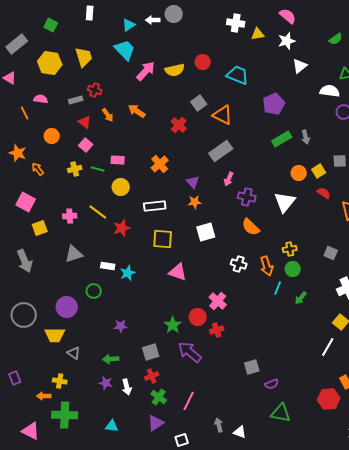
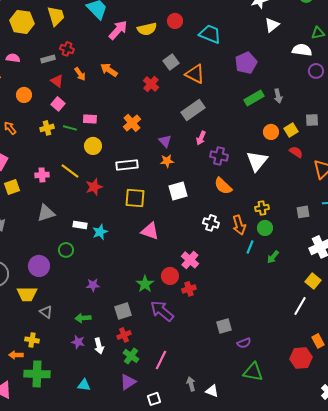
gray square: (331, 253) -> (303, 212), turned -32

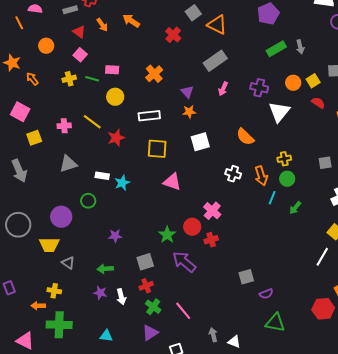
purple cross: (219, 156) -> (259, 88), moved
pink line: (161, 360) -> (183, 311), turned -66

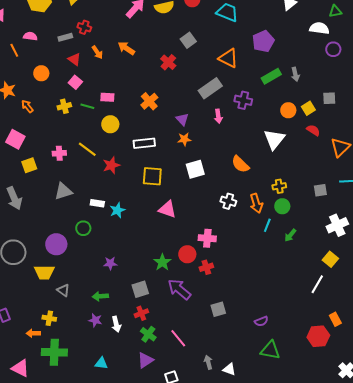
orange triangle: (217, 25) -> (228, 58), moved
purple cross: (259, 88) -> (243, 100), moved
pink arrow: (223, 89) -> (218, 116), turned -32
pink cross: (212, 211) -> (207, 238), turned -36
gray square: (246, 277) -> (218, 309), moved

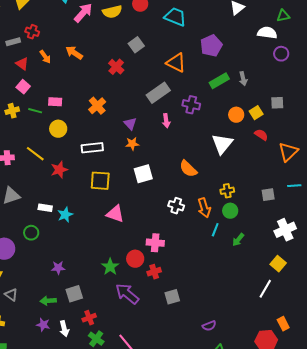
gray square: (140, 289) -> (74, 294), moved
gray square: (218, 309) -> (172, 297), moved

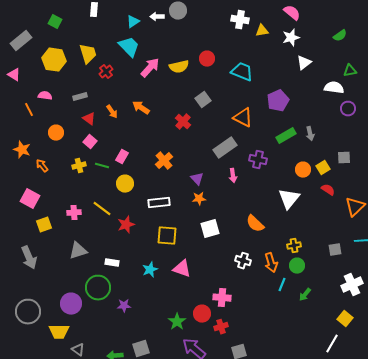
red cross: (32, 32) -> (106, 72), moved, turned 32
pink rectangle: (55, 102) -> (122, 157), turned -64
cyan star: (65, 215) -> (150, 270), moved
green circle: (31, 233) -> (98, 288), size x1.6
purple star: (58, 268) -> (124, 306), moved

